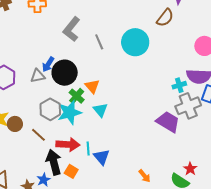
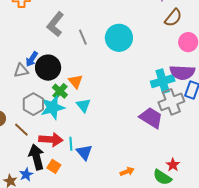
brown semicircle: (165, 18) -> (173, 18), moved
cyan cross: (179, 85) -> (163, 81), size x1.6
orange arrow: (144, 176) -> (127, 172), turned -72

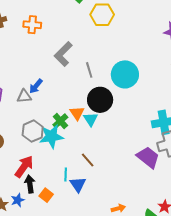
black circle: (48, 68) -> (100, 100), moved
cyan triangle: (84, 105) -> (91, 119), moved
brown line: (21, 130) -> (88, 160), moved
red arrow: (51, 139) -> (24, 167), moved, turned -65
black arrow: (36, 157) -> (30, 184), size x0.7

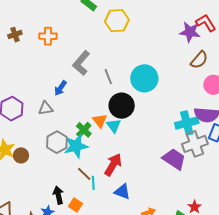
blue arrow: (36, 86) -> (60, 88), moved
brown line: (88, 160) -> (84, 174), moved
red arrow: (24, 167) -> (113, 165), moved
blue triangle: (78, 184) -> (122, 192), moved, turned -30

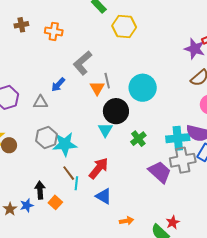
orange triangle: (100, 121) -> (97, 88), moved
green cross: (84, 130) -> (138, 139), moved

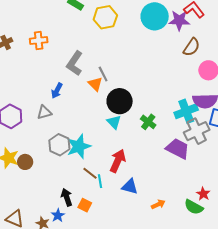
cyan circle: (143, 88) -> (155, 16), moved

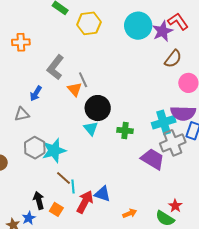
purple star: (179, 20) -> (163, 31), turned -30
green cross: (148, 122) -> (125, 131), turned -35
red arrow: (118, 161) -> (85, 202), moved

